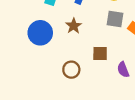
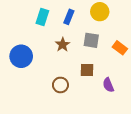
gray square: (115, 19) -> (91, 40), moved
blue circle: (40, 33) -> (21, 56), moved

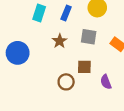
brown circle: (60, 85) -> (66, 82), moved

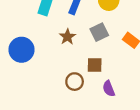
gray square: (89, 37) -> (99, 32), turned -35
purple semicircle: (106, 82) -> (109, 89), moved

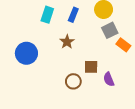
gray square: (99, 32) -> (110, 30), moved
purple semicircle: (109, 89) -> (109, 79), moved

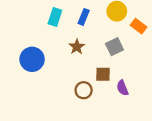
gray square: (110, 30) -> (114, 47), moved
orange rectangle: (123, 45) -> (139, 26), moved

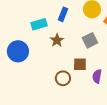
cyan rectangle: (55, 17) -> (39, 24), moved, turned 56
purple semicircle: (122, 88) -> (97, 76), turned 32

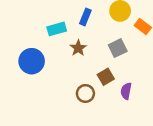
brown square: (80, 64) -> (106, 77), turned -32

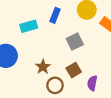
brown star: (78, 48) -> (43, 67), moved
gray square: (118, 48) -> (75, 42), moved

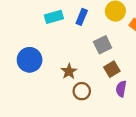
cyan rectangle: (29, 26) -> (54, 17), moved
brown square: (74, 70) -> (112, 69), moved

